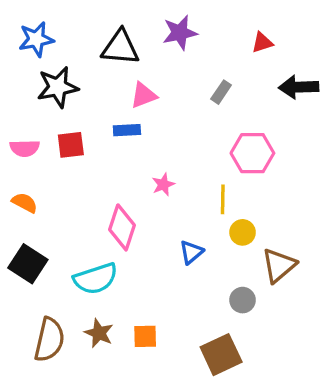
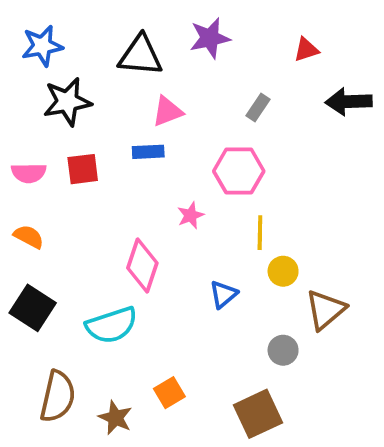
pink hexagon: (252, 153) -> (239, 171), moved
brown star: (99, 333) -> (115, 418), moved
orange square: (145, 336) -> (169, 393), turned -30

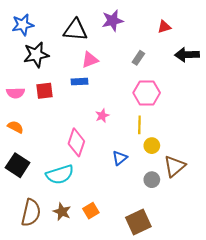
pink hexagon: (239, 171) -> (147, 93), moved
gray circle: (283, 350) -> (152, 180), moved
brown star: (115, 418) -> (62, 212), moved

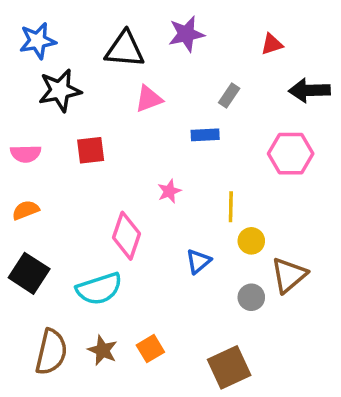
blue rectangle: (80, 82) -> (205, 135), moved
red square: (44, 91) -> (91, 150), moved
pink hexagon: (147, 93) -> (291, 154), moved
orange semicircle: (15, 127) -> (26, 210), turned -49

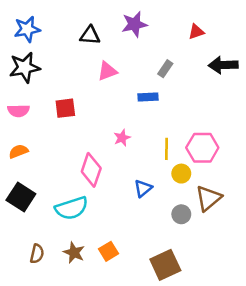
black triangle: (125, 49) -> (90, 35), size x0.7
black star: (60, 90) -> (25, 67), moved
pink hexagon: (291, 154) -> (202, 148), moved
brown semicircle: (51, 352) -> (37, 254), size x0.6

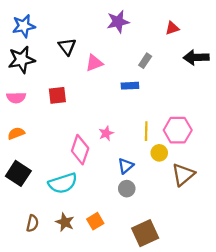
black triangle: (90, 35) -> (67, 47), moved, turned 48
pink star: (122, 138) -> (106, 133), moved
gray circle: (181, 214) -> (127, 189), moved

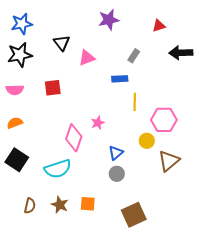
yellow line: (146, 131) -> (135, 102), moved
orange square: (95, 221) -> (88, 204), turned 35

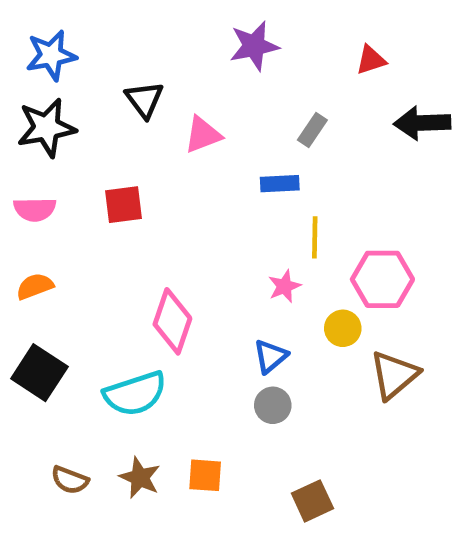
pink star: (98, 123) -> (284, 286), moved
brown semicircle: (30, 206) -> (70, 480), turned 98
brown square: (134, 215) -> (312, 501), size x0.7

